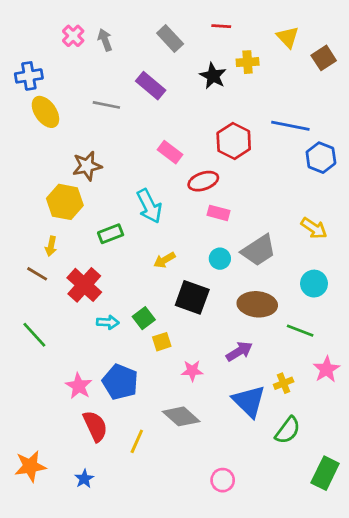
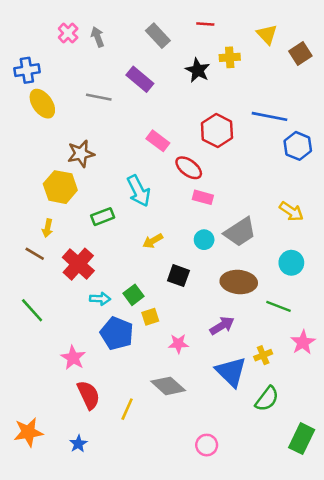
red ellipse: (203, 181) -> (189, 168), turned 56
black square: (192, 297) -> (178, 276), size x0.7
blue pentagon: (120, 382) -> (117, 333), moved

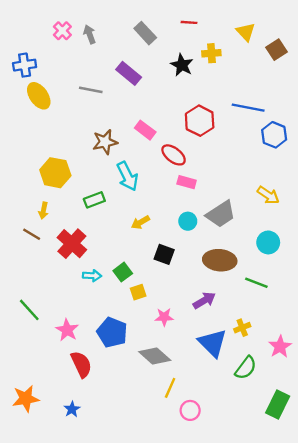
brown star: (81, 154) -> (105, 142), moved
green line: (32, 310) -> (29, 310), moved
blue pentagon: (117, 333) -> (112, 332), moved
pink star: (303, 342) -> (280, 347), moved
yellow line: (127, 409) -> (170, 388), moved

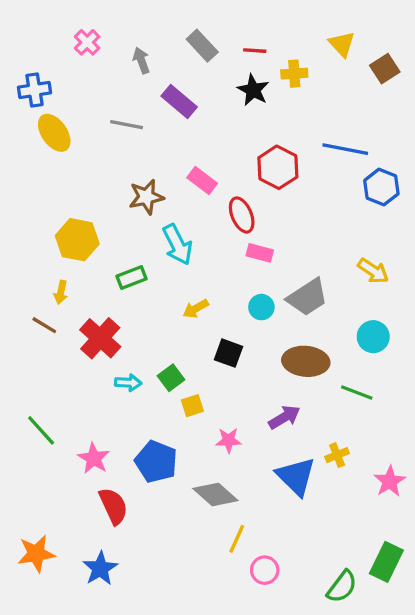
red line: (189, 22) -> (255, 51), moved
gray arrow: (90, 34) -> (141, 60), moved
red ellipse: (174, 155) -> (242, 215), turned 30
green semicircle: (246, 368) -> (342, 587), moved
blue star: (72, 409) -> (100, 568), size x1.5

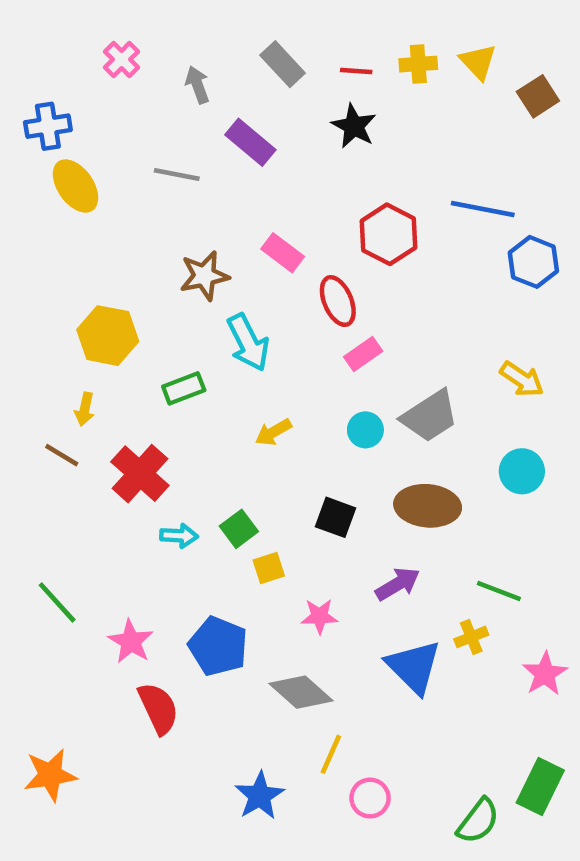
yellow cross: (294, 74) -> (418, 64), moved
pink rectangle: (260, 253) -> (363, 354), turned -50
black square: (229, 353) -> (336, 517), moved
green line: (357, 393) -> (499, 591), moved
blue star: (100, 568) -> (260, 796), moved

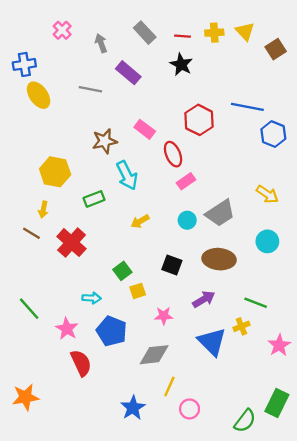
cyan arrow: (179, 536) -> (92, 298), moved
gray diamond: (301, 692) -> (154, 355), turned -48

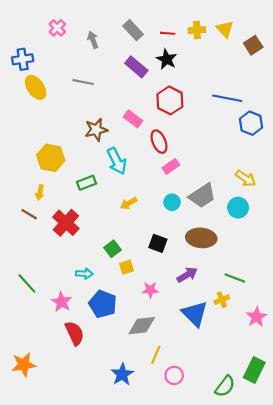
purple rectangle: (128, 73) -> (136, 67), moved
red hexagon: (199, 120) -> (170, 100), moved
cyan circle: (267, 241) -> (238, 208), moved

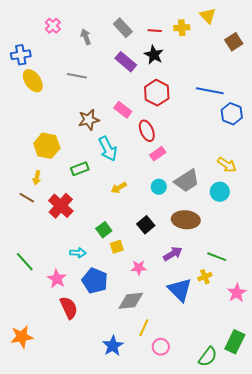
yellow triangle: (225, 29) -> (208, 16), moved
black square: (158, 243) -> (146, 225), turned 30

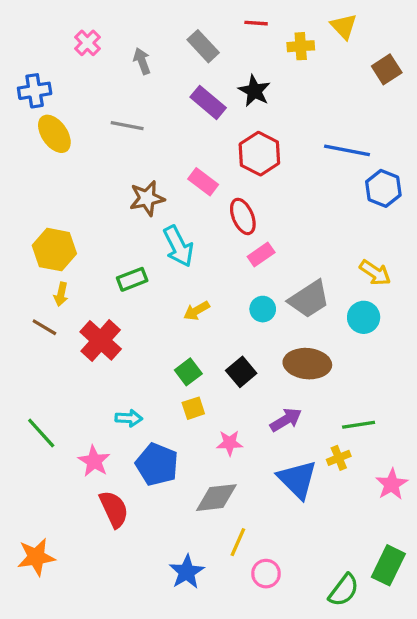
red line: (155, 31) -> (256, 23), moved
yellow hexagon: (47, 146) -> (54, 250), moved
green square: (104, 230) -> (188, 372), moved
green line: (217, 257) -> (359, 425), turned -30

